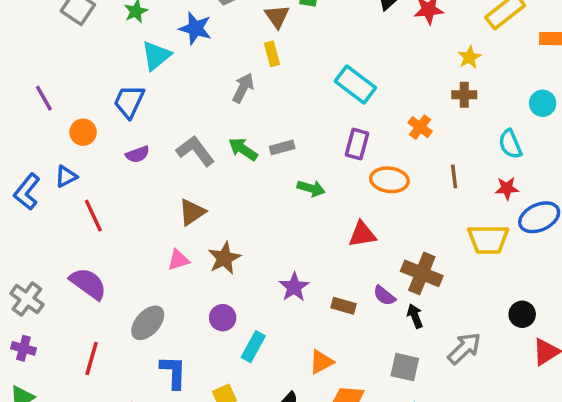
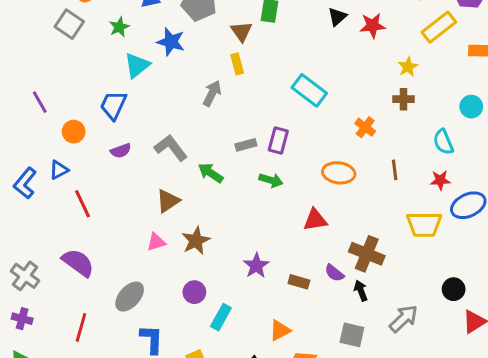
purple rectangle: (357, 144) -> (278, 140), moved
green arrow: (243, 149) -> (211, 173), moved

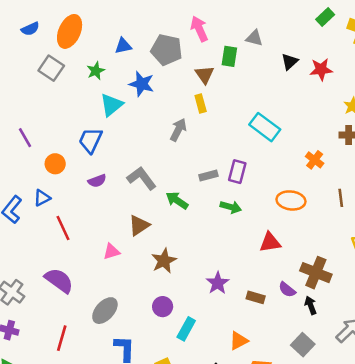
pink triangle: (156, 242) -> (111, 252), moved
gray square: (352, 335) -> (303, 345), turned 30

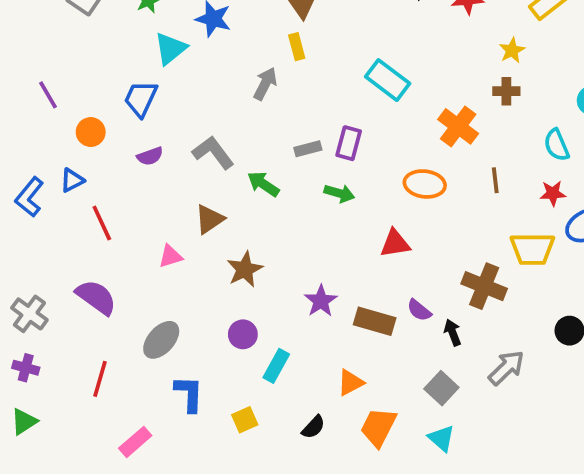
orange cross: (315, 160) -> (458, 126), size x1.5
brown cross: (316, 273) -> (484, 286), moved
brown rectangle: (256, 297) -> (375, 321), size x1.5

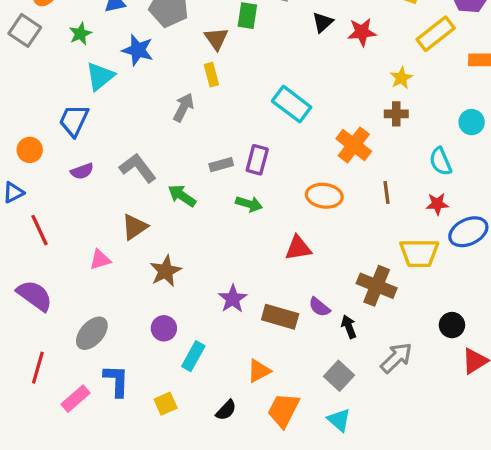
pink rectangle: (135, 442) -> (76, 399), moved

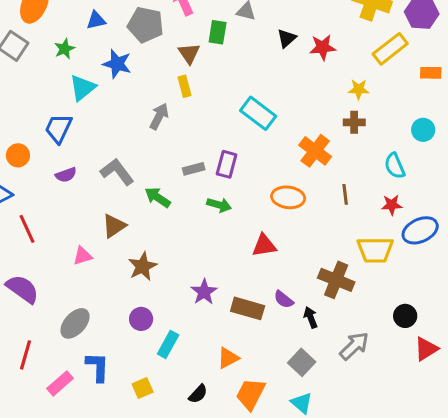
yellow star: (401, 78) -> (359, 89), turned 30

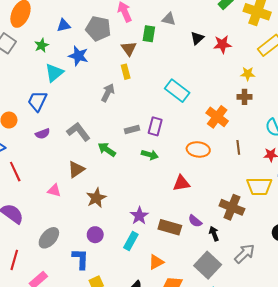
pink triangle: (83, 256) -> (54, 191), turned 32
cyan rectangle: (168, 344) -> (131, 241), moved
gray square: (302, 362) -> (208, 265), size x1.4
blue L-shape: (98, 367) -> (80, 259), moved

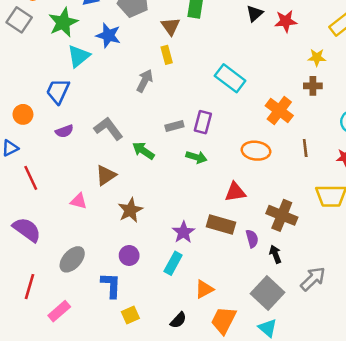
green star: (42, 45) -> (63, 22), size x1.6
brown cross: (232, 207) -> (282, 215), moved
purple semicircle: (195, 221) -> (252, 239), turned -144
brown rectangle: (170, 227) -> (221, 224), moved

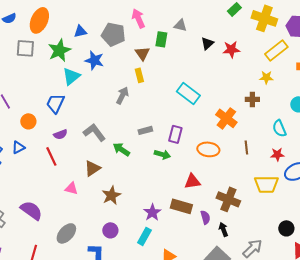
gray square: (19, 20) -> (25, 48), turned -30
yellow star: (317, 57) -> (266, 77), moved
purple rectangle: (203, 122) -> (175, 134), moved
red line: (31, 178) -> (51, 156), moved

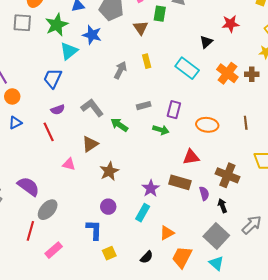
black triangle: (207, 43) -> (206, 42), moved
yellow rectangle: (139, 75) -> (147, 61), moved
orange cross: (226, 118) -> (227, 73), moved
orange circle: (28, 121) -> (12, 96), moved
gray ellipse: (66, 233) -> (48, 210), moved

